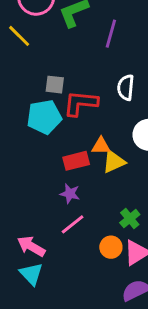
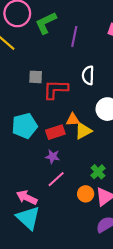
cyan pentagon: (44, 117) -> (25, 126), moved
cyan triangle: (31, 274) -> (28, 218), size x1.4

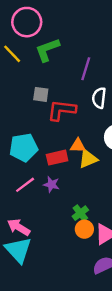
green L-shape: (46, 23) -> (47, 50), moved
purple line: (74, 36) -> (86, 69), moved
green cross: (98, 172) -> (80, 213), moved
pink line: (56, 179) -> (25, 185), moved

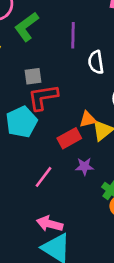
red L-shape: (62, 110) -> (43, 97), moved
cyan pentagon: (24, 148) -> (22, 122), moved
purple star: (51, 184) -> (84, 166), moved

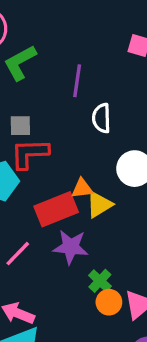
red rectangle: (69, 138) -> (56, 209), size x1.4
purple star: (84, 166) -> (71, 247), size x1.5

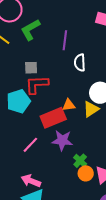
yellow triangle: (99, 205) -> (91, 109), moved

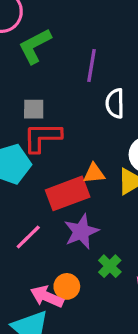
purple star: (62, 140) -> (81, 232), turned -30
orange circle: (86, 173) -> (67, 286), moved
pink arrow: (31, 181) -> (47, 297), moved

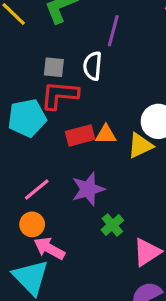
white semicircle: (115, 103) -> (93, 66), moved
red rectangle: (68, 193) -> (80, 135), moved, size x0.7
orange circle: (67, 286) -> (32, 224), moved

